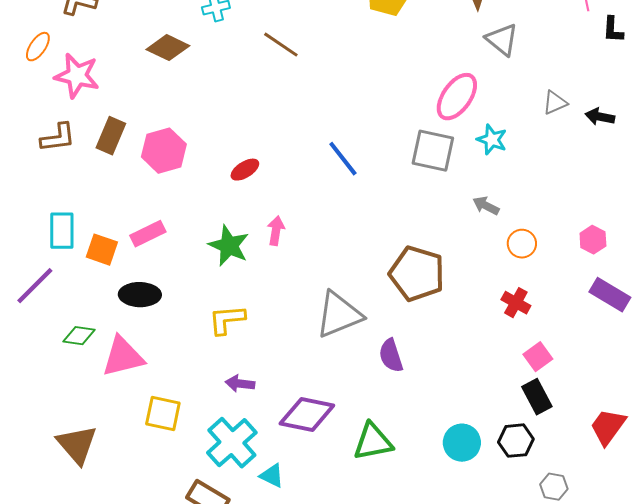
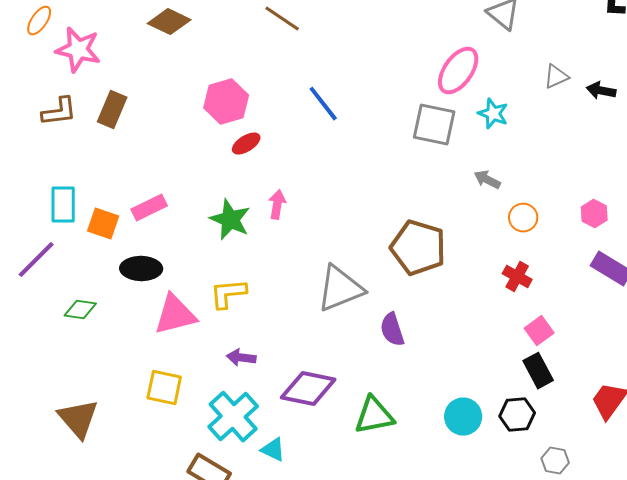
pink hexagon: (164, 151) -> (226, 102), moved
blue line: (343, 159) -> (323, 104), moved
pink triangle: (123, 357) -> (175, 315), moved

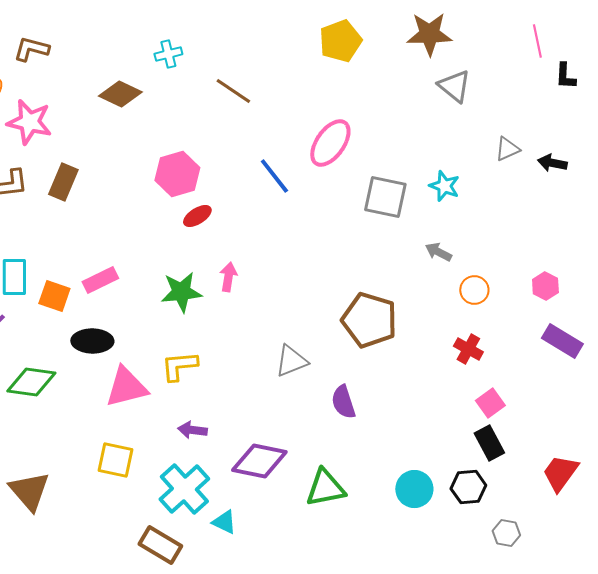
pink ellipse: (458, 71) -> (330, 143), moved
green star: (230, 220) -> (181, 292), turned -30
gray triangle: (340, 289) -> (291, 361), size x0.7
green diamond: (80, 310) -> (31, 382), size x1.5

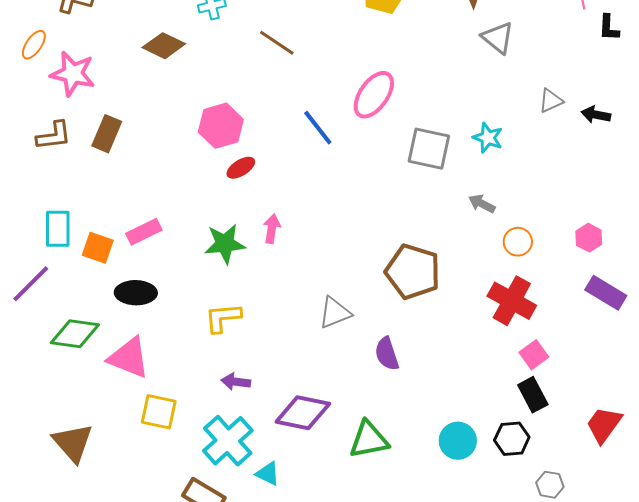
red cross: (468, 349) -> (512, 301), size x1.6
pink triangle: (126, 387) -> (129, 358), moved, turned 36

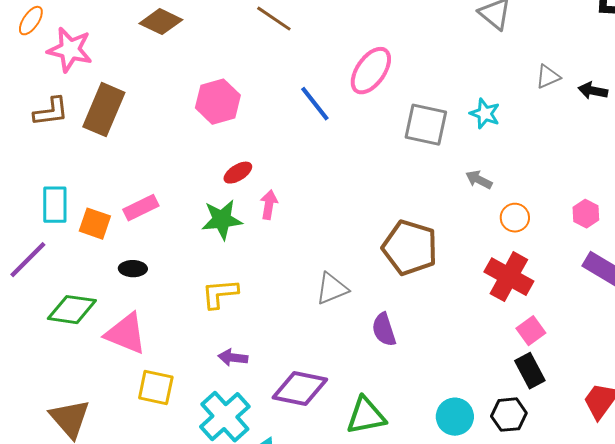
brown rectangle: (107, 134) -> (104, 110), size x1.4
red ellipse: (241, 168) -> (238, 173), moved
black ellipse: (136, 293) -> (133, 269), size x0.7

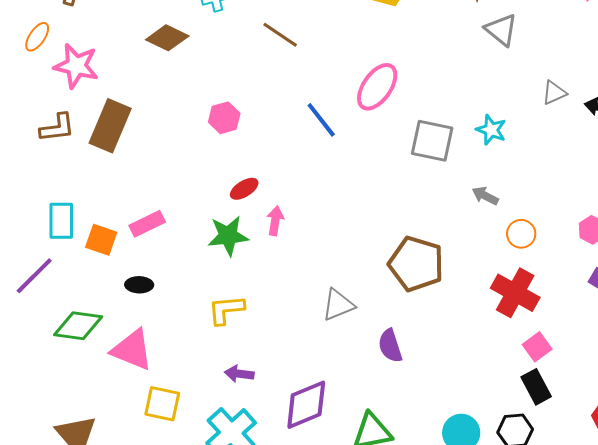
pink hexagon: (218, 102) -> (224, 118), size x0.7
purple diamond: (300, 389) -> (306, 405), turned -34

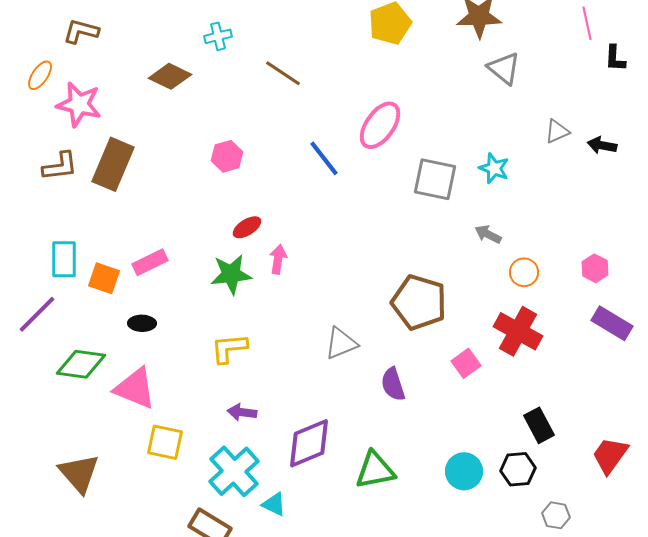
pink square: (537, 347) -> (466, 363), moved

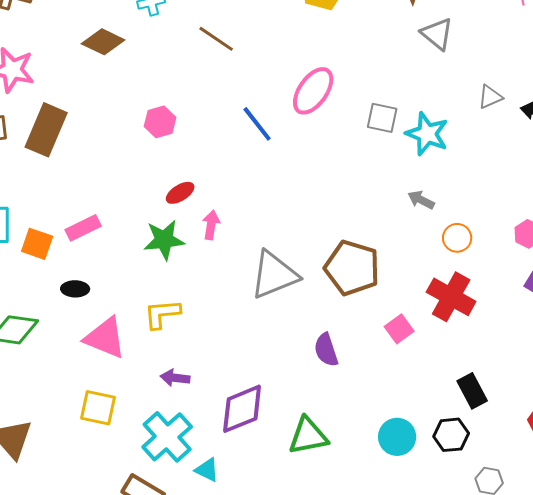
cyan star: (494, 168) -> (427, 134), size x1.4
gray square: (435, 179) -> (382, 118), moved, size x0.7
gray triangle: (341, 343) -> (274, 275), moved, size x1.5
pink triangle: (135, 388) -> (105, 338), moved

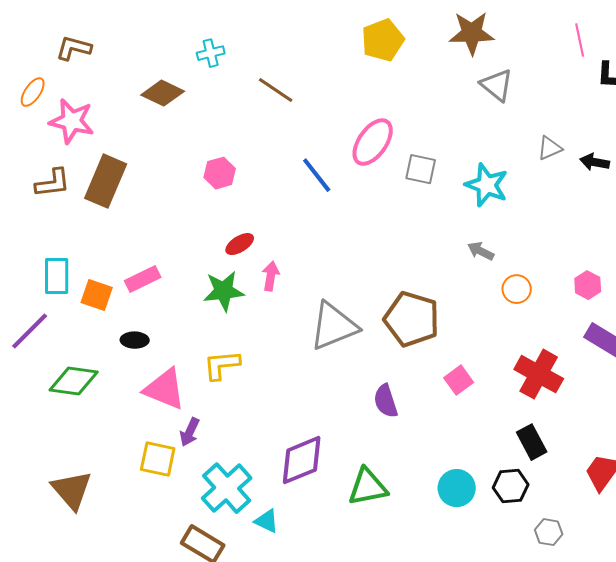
gray square: (382, 118) -> (421, 169), moved
red cross: (451, 297) -> (539, 374), moved
purple arrow: (175, 378) -> (190, 432), moved, turned -72

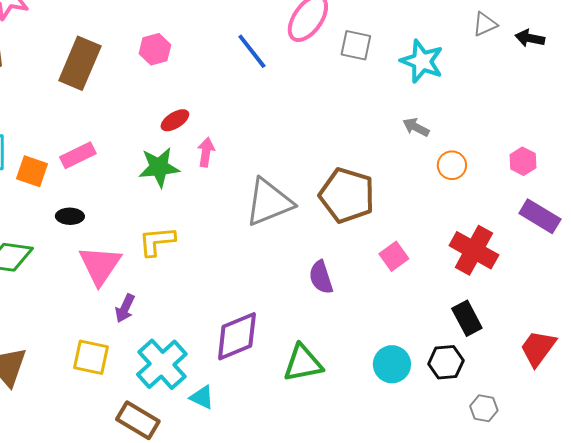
brown rectangle: (106, 181) -> (80, 63), moved
pink triangle: (165, 389) -> (100, 265), turned 42
yellow square: (158, 459) -> (91, 357), moved

